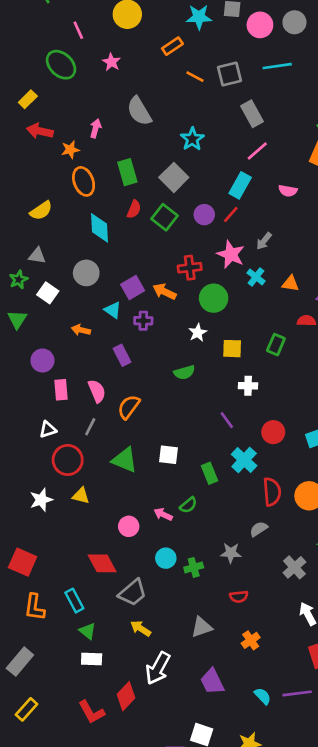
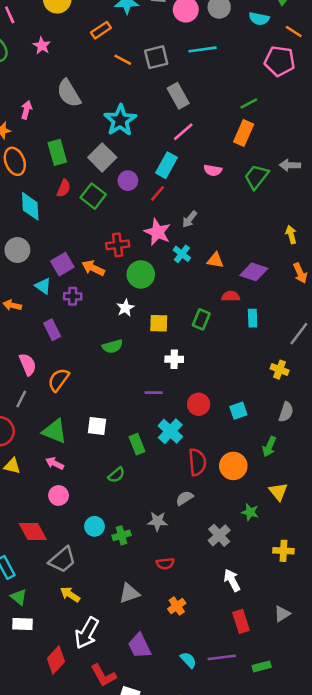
cyan star: (192, 139) -> (120, 120), size x1.4
purple circle: (204, 215) -> (128, 181), moved
purple line: (227, 420) -> (154, 393), turned -54
pink arrow: (163, 514) -> (55, 463), moved
red L-shape: (92, 712) -> (103, 675), moved

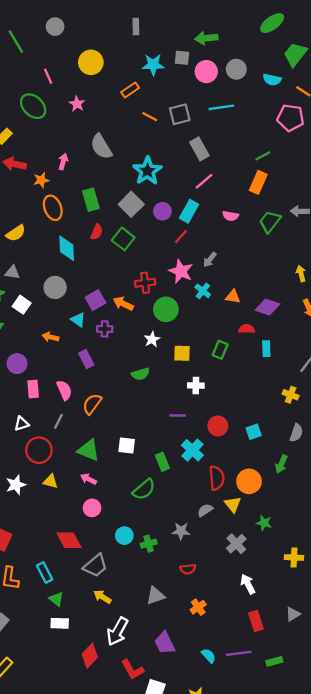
purple circle: (128, 181) -> (162, 211), moved
green semicircle: (116, 475) -> (144, 489), size x1.5
yellow triangle: (278, 492) -> (233, 504), moved

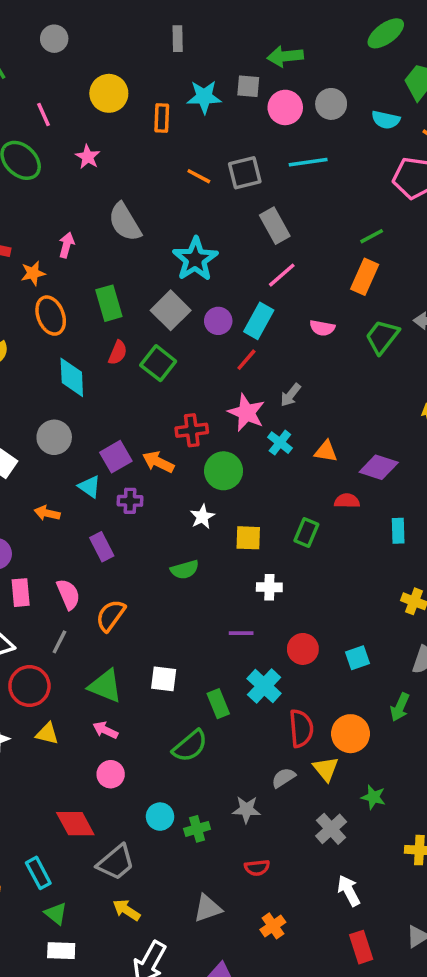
orange rectangle: (130, 90) -> (162, 118), moved, turned -54
cyan rectangle: (266, 349) -> (398, 531), moved

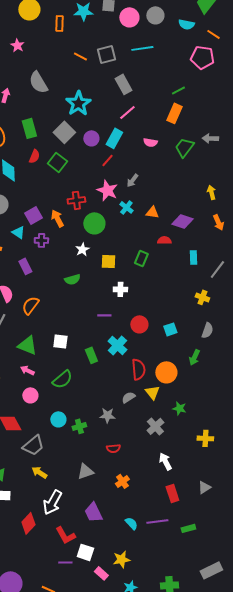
orange arrow: (158, 462) -> (57, 218), turned 36
green semicircle: (190, 746) -> (62, 379), moved

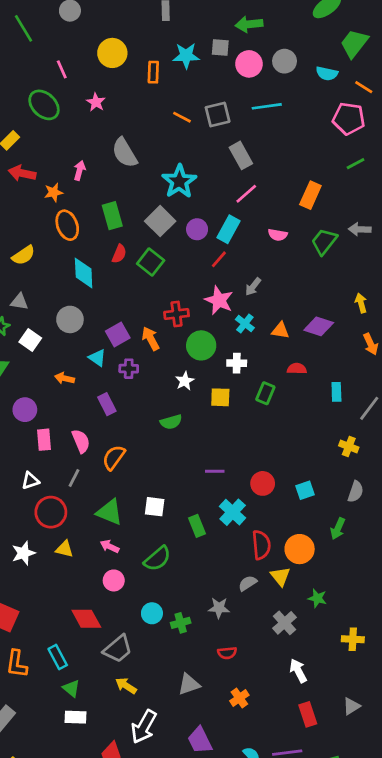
green line: (178, 90) -> (356, 164), moved
purple diamond: (182, 221) -> (319, 326), moved
white cross: (120, 289) -> (237, 363), moved

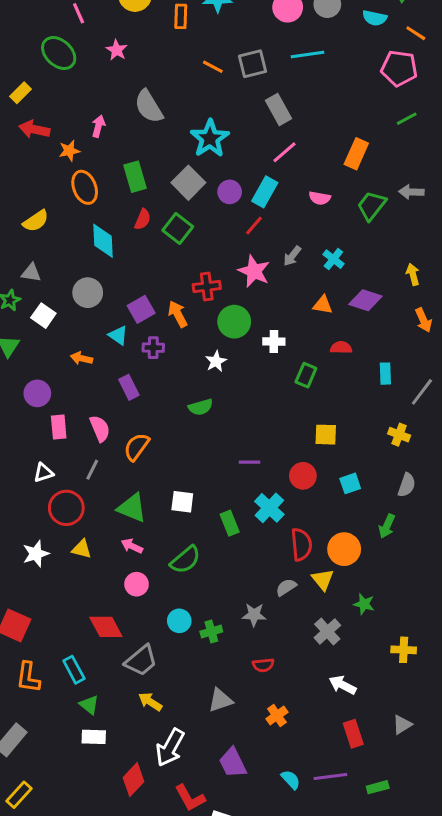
cyan cross: (245, 324) -> (333, 259), moved
yellow square: (220, 397) -> (326, 435), moved
white arrow: (298, 671) -> (343, 685), turned -35

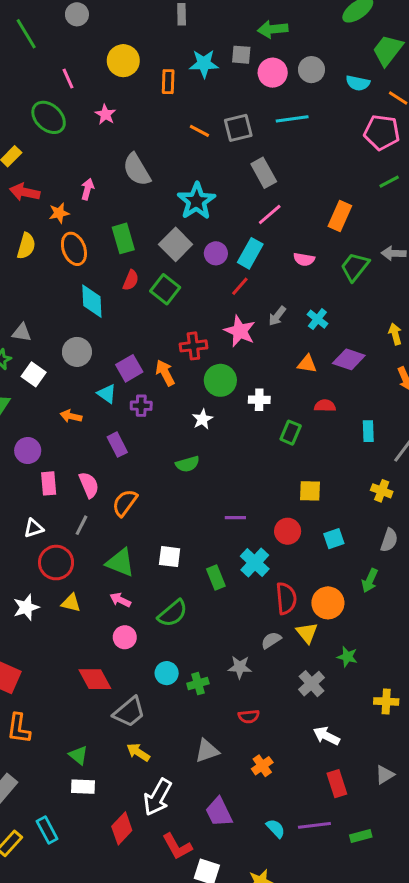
yellow semicircle: (36, 221) -> (26, 246), moved, turned -40
cyan rectangle: (74, 670) -> (47, 830), moved

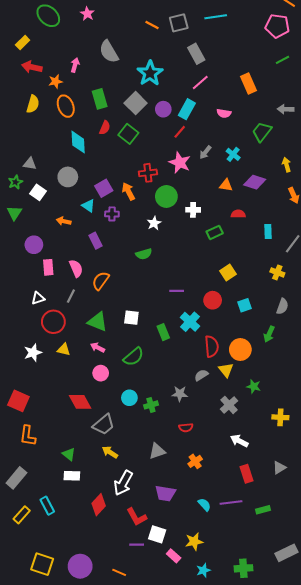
orange rectangle: (340, 216) -> (249, 84), turned -48
green trapezoid: (355, 267) -> (262, 132), moved
green rectangle: (291, 433) -> (215, 232), turned 42
yellow square: (310, 491) -> (228, 272), turned -35
purple trapezoid: (219, 812) -> (165, 493), turned -55

